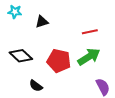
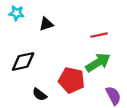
black diamond: (21, 56) -> (23, 61), turned -55
red pentagon: (59, 61) -> (72, 80), moved

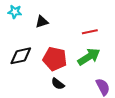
red pentagon: (72, 80) -> (55, 59), moved
black semicircle: (40, 94) -> (58, 84), moved

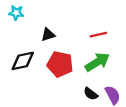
black triangle: (42, 22) -> (48, 35), moved
black semicircle: (58, 84) -> (91, 94), moved

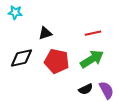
black semicircle: (91, 94) -> (86, 89), turned -64

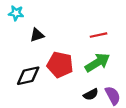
black triangle: (45, 33) -> (37, 35), moved
black diamond: (21, 58) -> (28, 76), moved

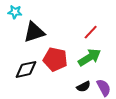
black triangle: (37, 35) -> (34, 32), size x1.6
red line: (98, 35) -> (91, 32), turned -35

